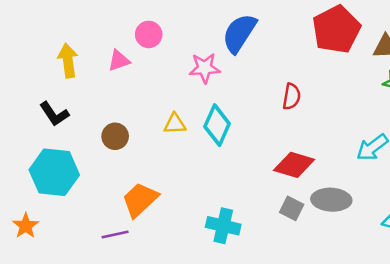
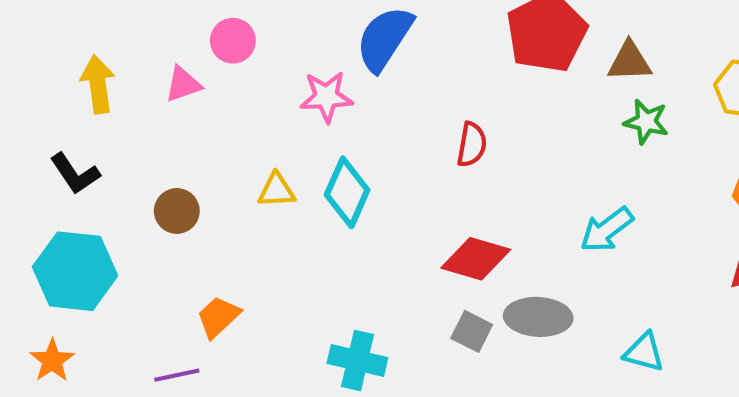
orange trapezoid: (140, 200) -> (218, 317), size x0.7
orange star: (26, 226) -> (52, 361), moved

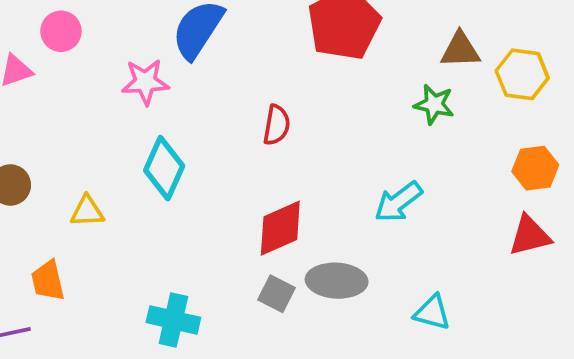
brown triangle: (630, 61) -> (460, 50), moved
yellow triangle: (276, 190) -> (87, 211), moved
red diamond: (476, 259) -> (280, 228), turned -40
orange trapezoid: (218, 317) -> (48, 281), turned -60

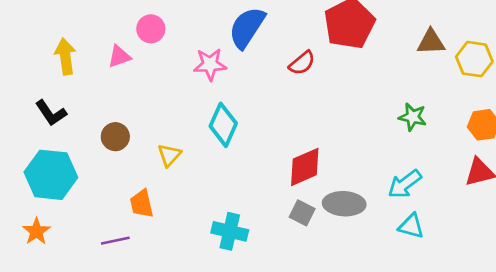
green star: (434, 104) -> (413, 117), moved
red semicircle: (277, 125) -> (302, 63), moved, turned 40
cyan arrow: (398, 202) -> (405, 184), moved
yellow triangle: (87, 211) -> (169, 155), turned -45

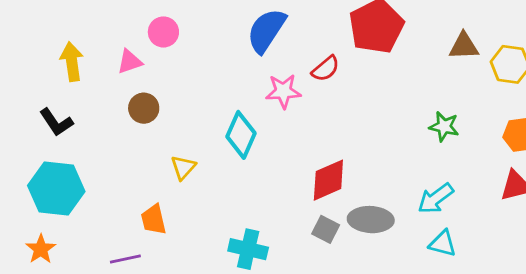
pink star: (210, 64) -> (283, 91), moved
brown circle: (115, 137) -> (144, 108), moved

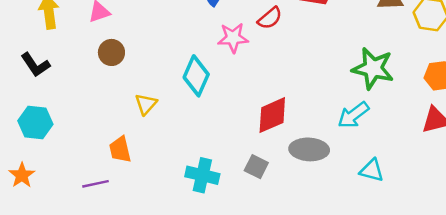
green star: (444, 126) -> (373, 68), size x1.6
cyan hexagon: (56, 189) -> (35, 122), size x0.7
cyan arrow: (436, 198) -> (353, 115), moved
gray square: (326, 229) -> (256, 167), moved

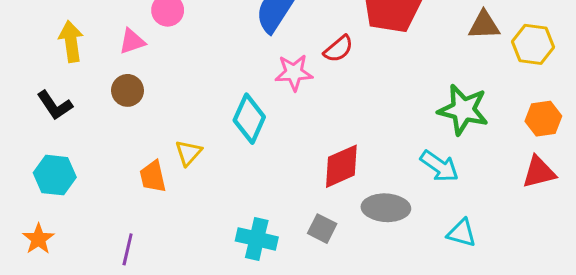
brown circle: (111, 52) -> (128, 90), moved
cyan arrow: (353, 115) -> (439, 166), turned -108
orange trapezoid: (120, 149) -> (153, 177), moved
purple line: (96, 184) -> (128, 249), turned -65

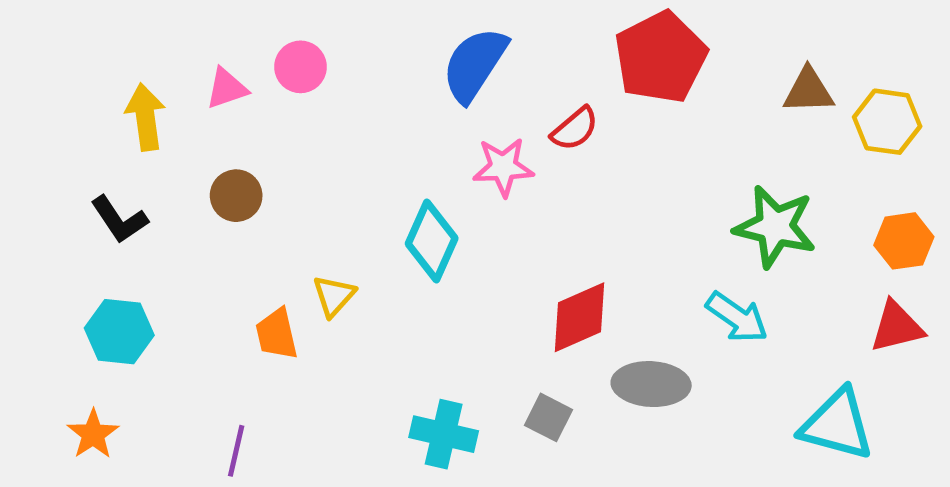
pink triangle: (132, 41) -> (227, 88), moved
cyan triangle: (462, 233) -> (837, 425), moved, size x1.6

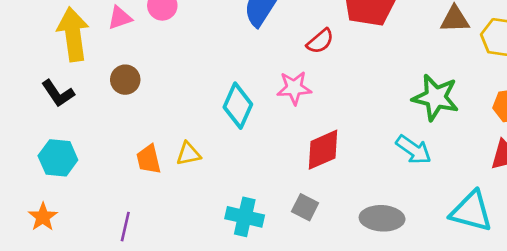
yellow arrow: (145, 117) -> (73, 34), size x1.4
pink star: (503, 167) -> (294, 88), moved
yellow triangle: (334, 296) -> (188, 154), moved, turned 36
gray ellipse: (651, 384) -> (382, 218), moved

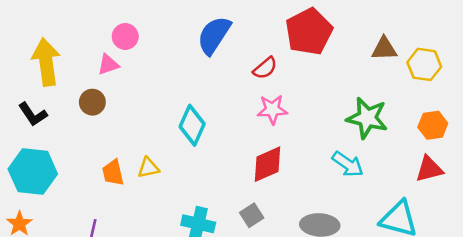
pink triangle: (120, 18) -> (108, 64), moved
pink star: (294, 88) -> (272, 109), moved
cyan hexagon: (58, 158) -> (33, 171), size x1.4
gray square: (305, 207) -> (252, 215), turned 30

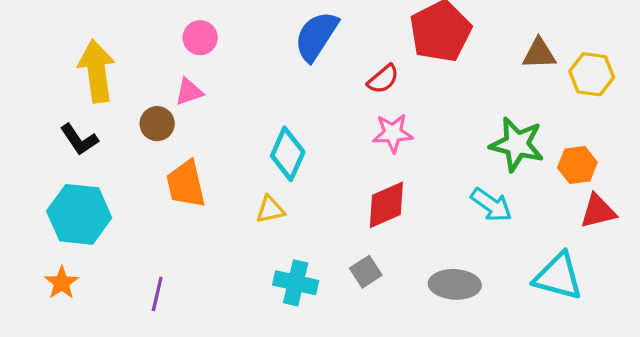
pink triangle: (108, 64) -> (189, 92), moved
orange hexagon: (433, 125) -> (577, 165), moved
yellow triangle: (148, 168) -> (270, 210), moved
orange trapezoid: (113, 173) -> (186, 184), moved, size x1.4

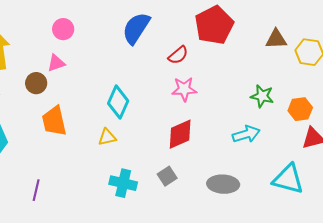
green star: (517, 144) -> (262, 96), size x0.7
cyan arrow: (491, 205) -> (246, 134), turned -52

